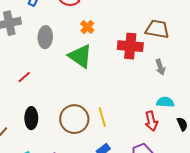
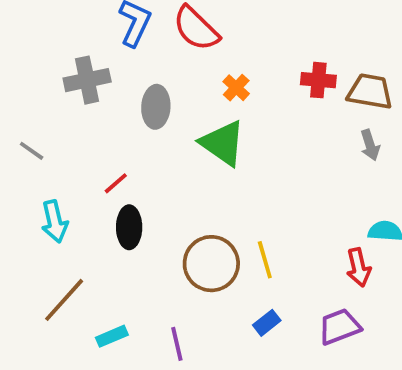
red cross: (130, 46) -> (318, 80), moved, size x0.7
gray arrow: (160, 67) -> (370, 145), moved
black ellipse: (31, 118) -> (129, 227), moved

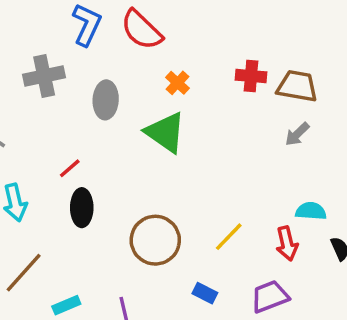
gray arrow: (370, 145) -> (297, 134), turned 64
yellow line: (265, 260) -> (229, 237), moved, turned 60
blue rectangle: (267, 323) -> (205, 293), turned 65

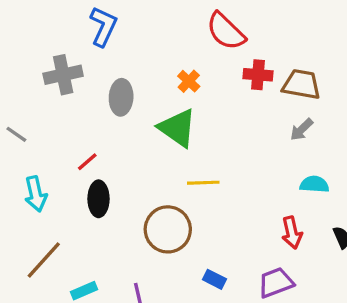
red semicircle: (142, 30) -> (226, 31), moved
cyan semicircle: (311, 211) -> (314, 184), moved
yellow line: (229, 237) -> (203, 183), moved, turned 44

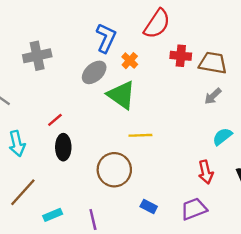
blue L-shape: (103, 26) -> (106, 38), moved
red semicircle: (226, 31) -> (157, 24), turned -100
gray ellipse: (121, 97) -> (94, 72), moved, turned 45
cyan semicircle: (314, 184) -> (222, 136), turned -42

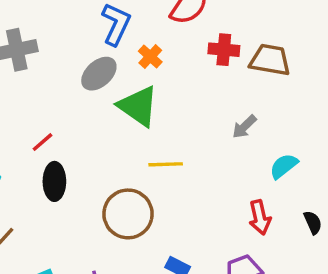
gray arrow: (213, 96) -> (244, 127), moved

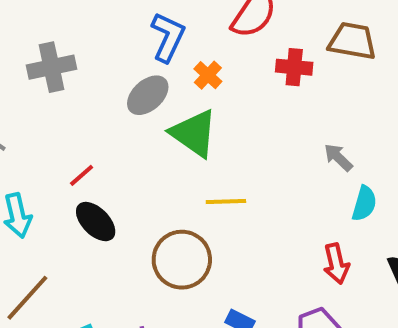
brown trapezoid: (270, 60) -> (352, 41), moved
gray arrow: (244, 127) -> (338, 157), moved, turned 88
cyan semicircle: (284, 166) -> (364, 203), turned 144
black ellipse: (54, 181) -> (96, 222), turned -45

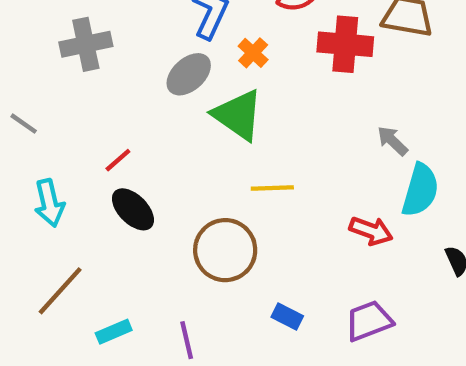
red cross: (294, 67) -> (345, 44), size x1.4
cyan semicircle: (364, 203) -> (420, 190), size x1.4
red arrow: (336, 264) -> (371, 231), moved, turned -57

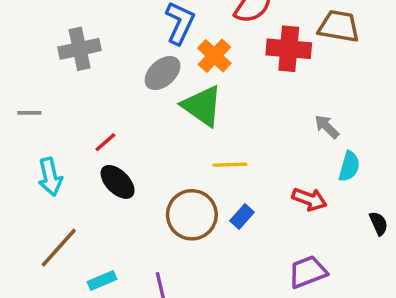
orange cross: (253, 53) -> (214, 56), size x1.4
gray line: (24, 124) -> (29, 113), turned -35
cyan semicircle: (420, 190) -> (349, 166), size x0.7
blue rectangle: (287, 317) -> (242, 217), moved, turned -75

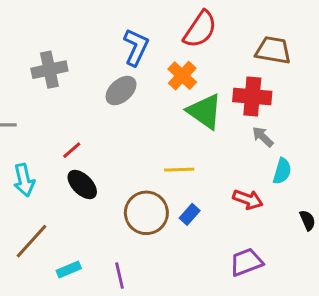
red cross: (289, 49) -> (252, 96), moved
orange cross: (214, 56) -> (182, 76), moved
green triangle: (202, 106) -> (205, 111), moved

